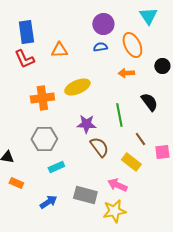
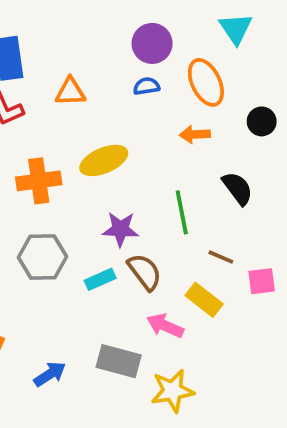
brown line: (140, 139) -> (221, 257), turned -32
cyan rectangle: (56, 167) -> (100, 279), moved
pink arrow: (117, 185) -> (165, 326), moved

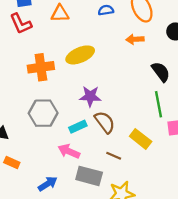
green line: (182, 212) -> (159, 104), moved
brown line: (221, 257) -> (114, 156), moved
pink arrow: (165, 326) -> (69, 151), moved

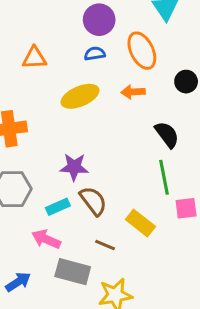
yellow ellipse: (80, 55) -> (80, 96), moved

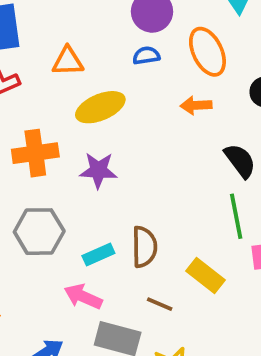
yellow ellipse: (80, 96) -> (100, 107), moved
purple star: (74, 167) -> (98, 170), moved
brown semicircle: (93, 201) -> (144, 247), turned 36

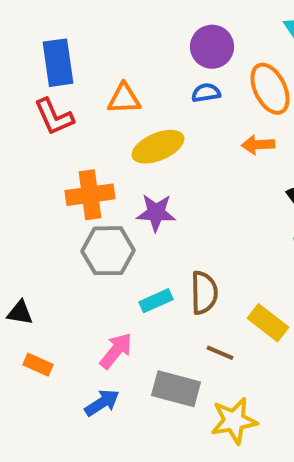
gray hexagon: (39, 232) -> (108, 251), moved
pink arrow: (83, 297) -> (116, 351), moved, turned 105

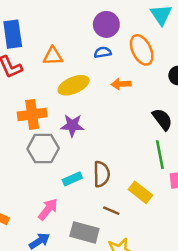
orange arrow: (258, 145) -> (121, 84), moved

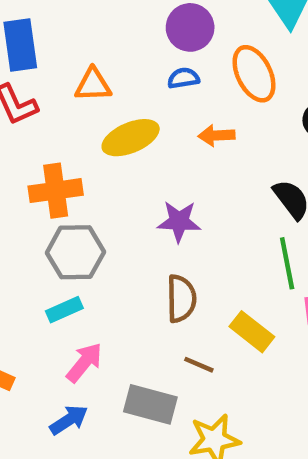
purple star: (72, 125) -> (179, 221), moved
cyan rectangle: (72, 179) -> (64, 310), moved

